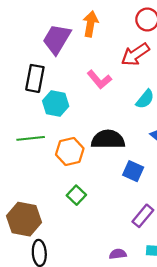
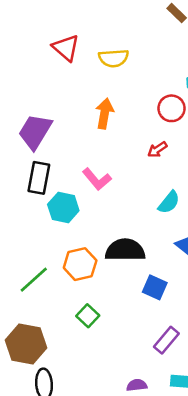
purple trapezoid: (57, 39) -> (35, 132), moved
red arrow: (135, 54) -> (157, 150), size x0.6
pink L-shape: (99, 79) -> (97, 179), moved
green line: (31, 138) -> (34, 280), moved, turned -36

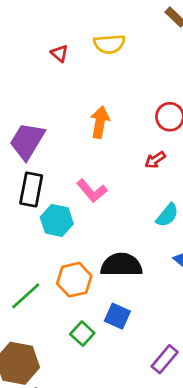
red triangle: (66, 48) -> (59, 53), size x0.6
yellow semicircle: (114, 58) -> (109, 44), moved
blue square: (155, 287) -> (117, 316), moved

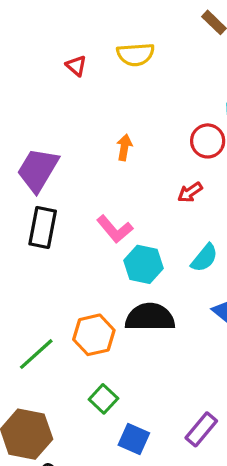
orange arrow: (100, 122) -> (124, 147), size x0.7
cyan hexagon: (57, 220) -> (144, 264), moved
blue square: (117, 316) -> (134, 439), moved

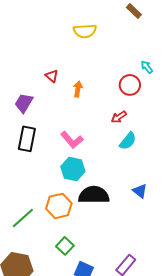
red triangle: (76, 66) -> (52, 76), moved
purple trapezoid: (38, 170) -> (24, 103), size x0.7
cyan semicircle: (204, 258) -> (128, 141), moved
cyan hexagon: (144, 264) -> (73, 169), moved

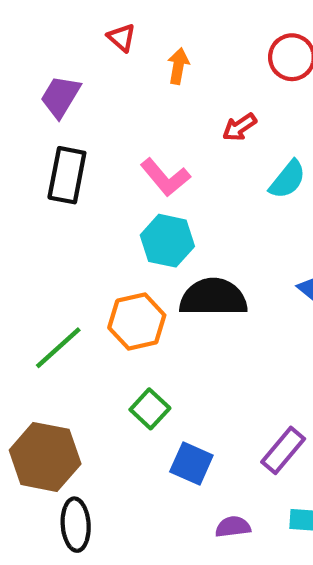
red arrow: (119, 117) -> (239, 127), moved

